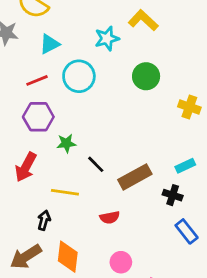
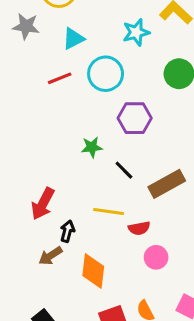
purple hexagon: (38, 117) -> (135, 118), moved
red arrow: (26, 167) -> (43, 204), moved
yellow line: (65, 192) -> (109, 211), moved
brown arrow: (26, 257) -> (50, 256), moved, size x0.7
pink circle: (121, 262) -> (156, 257), moved

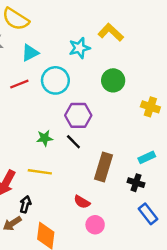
black line: (124, 170) -> (73, 142), moved
brown rectangle: (167, 184) -> (104, 167), turned -44
yellow line: (109, 211) -> (40, 172), moved
red semicircle: (139, 228) -> (82, 202), turned 42

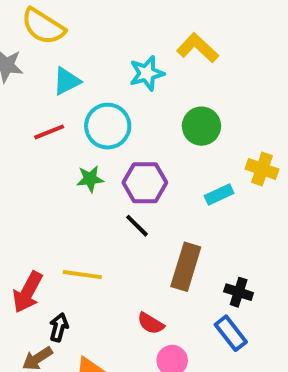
green star: (45, 138) -> (90, 179), moved
cyan rectangle: (147, 157) -> (219, 194), moved
blue rectangle: (148, 214) -> (231, 333), moved

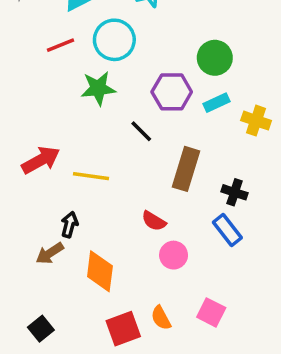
green circle: (201, 126) -> (215, 58), moved
yellow cross: (262, 169) -> (256, 121), moved
green star: (90, 179) -> (98, 88), size x1.4
purple hexagon: (145, 183) -> (172, 92), moved
red arrow: (28, 292) -> (41, 160), moved, turned -147

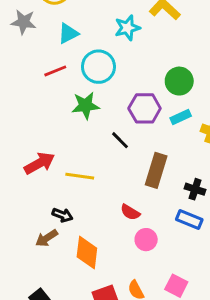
black arrow: (69, 225) -> (62, 215), turned 96
blue rectangle: (227, 230) -> (189, 219), turned -30

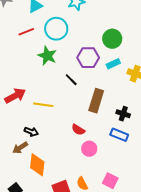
green star: (86, 106) -> (47, 56), turned 30
orange diamond: (87, 253) -> (37, 165), moved

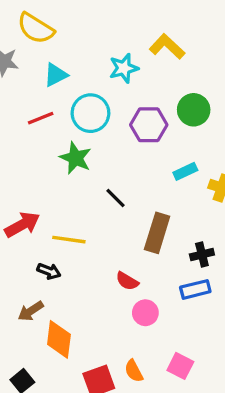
green circle: (112, 39) -> (194, 110), moved
purple hexagon: (88, 58) -> (149, 125), moved
black cross: (123, 114) -> (202, 255), turned -32
black arrow: (31, 132) -> (49, 271), moved
blue rectangle: (119, 135) -> (195, 289), turned -36

